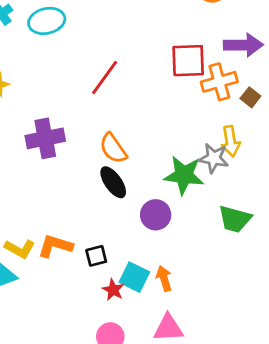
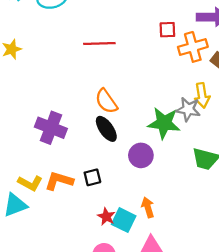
red square: (188, 61) -> (167, 30), size x0.6
red line: (105, 78) -> (99, 44), turned 52
purple cross: (45, 138) -> (51, 128), moved, turned 32
black square: (96, 256) -> (92, 177), moved
cyan square: (134, 277) -> (124, 220), moved

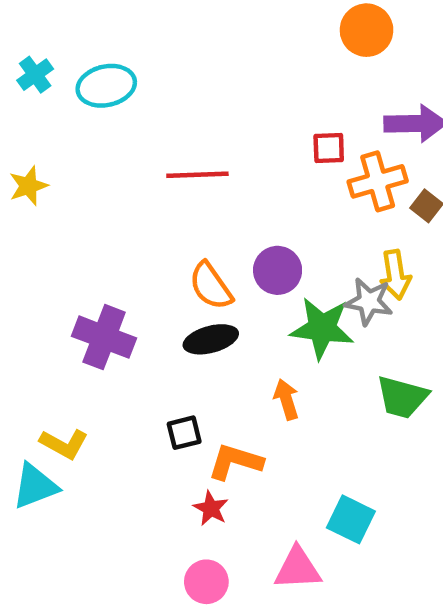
black ellipse: (106, 129) -> (211, 339), turned -70
purple circle: (141, 155) -> (278, 270), moved
orange L-shape: (59, 181) -> (235, 462), moved
orange arrow: (148, 207) -> (286, 399), moved
cyan square: (124, 220) -> (351, 519), moved

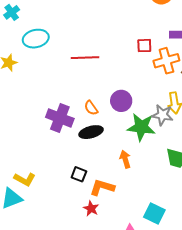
cyan ellipse: (106, 86) -> (36, 39), moved
orange semicircle: (211, 286) -> (91, 108), size x0.7
purple cross: (104, 337) -> (60, 118), moved
black square: (184, 433) -> (79, 174), turned 35

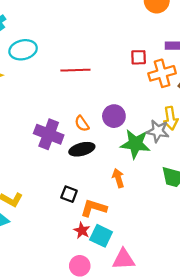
cyan square: (154, 213) -> (101, 236), moved

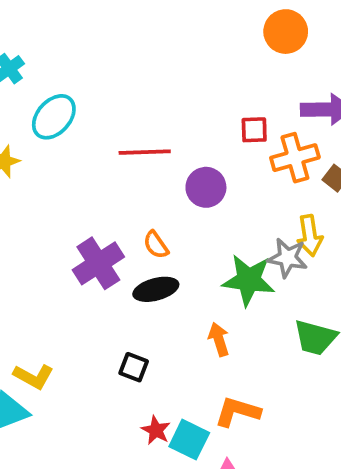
cyan ellipse: (23, 50) -> (54, 117), turned -35
purple circle: (114, 116) -> (206, 187), moved
purple cross: (49, 134) -> (98, 263), turned 36
orange L-shape: (94, 208) -> (237, 412), moved

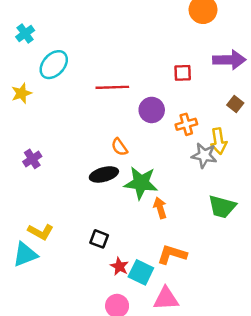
orange cross: (295, 158) -> (186, 124), moved, size x0.7
purple cross: (98, 263) -> (32, 159), moved, size x0.6
green star: (249, 280) -> (141, 183), moved
black ellipse: (156, 289) -> (104, 174), moved
black square: (134, 367) -> (99, 239), moved

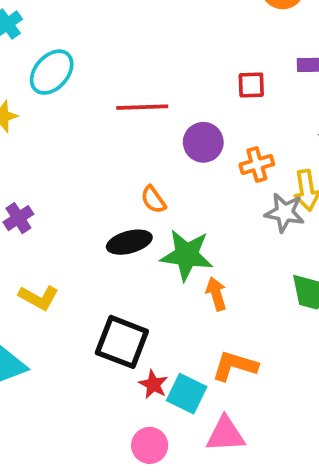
yellow L-shape: (41, 232) -> (39, 298), moved
black square: (99, 239) -> (122, 342), size x1.8

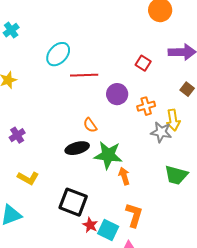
cyan ellipse: (52, 72) -> (58, 54), moved
red square: (251, 85) -> (143, 63), turned 35
orange L-shape: (235, 366) -> (134, 215), turned 90

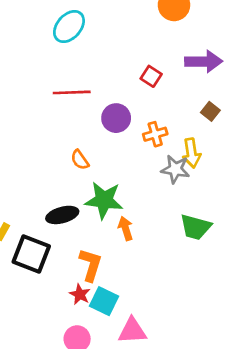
cyan ellipse: (58, 54) -> (69, 27), moved
black ellipse: (77, 148) -> (62, 215), moved
black square: (73, 202) -> (31, 254), moved
orange L-shape: (134, 215) -> (91, 265), moved

